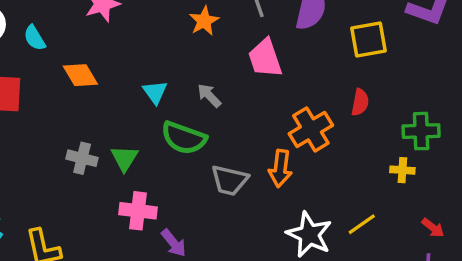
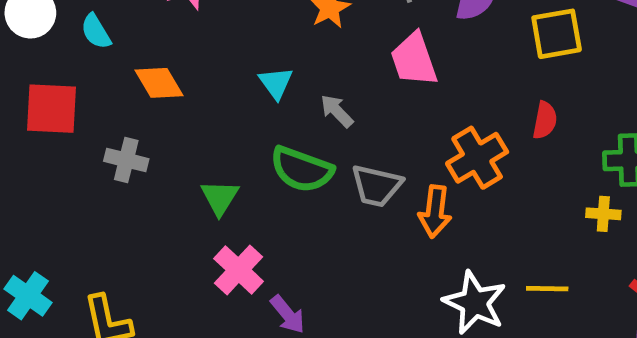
cyan triangle: (155, 92) -> (276, 83), moved
gray cross: (82, 158) -> (126, 160), moved
gray trapezoid: (230, 180) -> (376, 186), moved
pink cross: (138, 211) -> (239, 270), turned 36
yellow line: (362, 224) -> (547, 289), turned 36

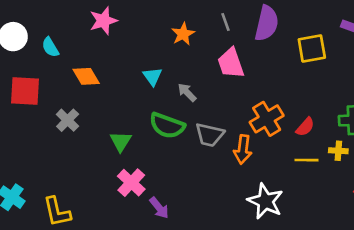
red semicircle: (545, 120) -> (305, 127), moved, turned 30
gray cross: (126, 160) -> (68, 120), turned 30
yellow line: (547, 289) -> (306, 160), moved

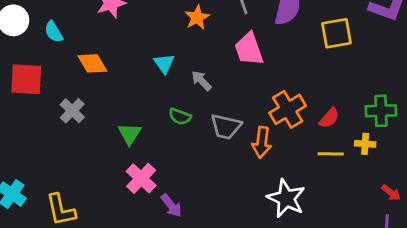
green semicircle: (167, 126) -> (180, 117), size x0.6

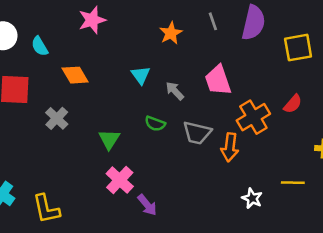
pink trapezoid: (249, 49) -> (218, 80), moved
red semicircle: (329, 118) -> (293, 104), moved
yellow line: (331, 154) -> (293, 183), moved
white star: (286, 198) -> (252, 198), size x0.6

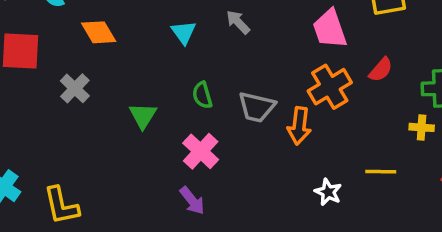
pink trapezoid: (218, 80) -> (330, 29), moved
gray arrow: (175, 91) -> (238, 22), moved
green semicircle: (155, 124) -> (202, 95), turned 54
pink cross: (120, 180) -> (201, 151), moved

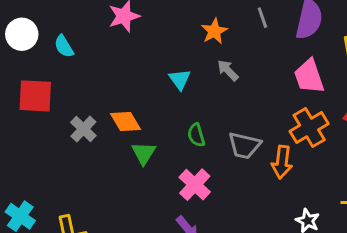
orange diamond: (99, 32) -> (126, 121), moved

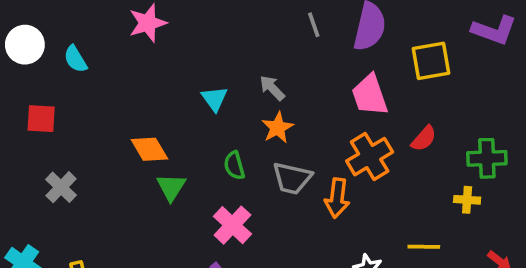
orange star: (214, 31) -> (278, 128), moved
red square: (35, 96) -> (41, 119), size x0.7
gray cross: (83, 129) -> (61, 187), moved

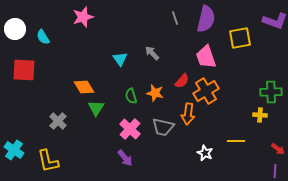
red square: (41, 119) -> (24, 70), size x1.4
orange star: (278, 128) -> (155, 93), moved, turned -30
red semicircle: (424, 138) -> (182, 81), moved
gray trapezoid: (292, 178) -> (163, 127), moved
gray cross: (61, 187) -> (58, 121), moved

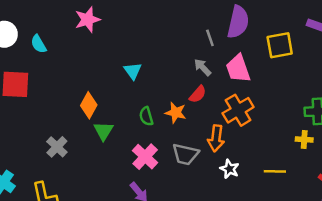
gray line: (175, 18) -> (210, 38), moved
gray arrow: (152, 53) -> (203, 67), moved
red semicircle: (182, 81) -> (198, 94), moved
orange diamond: (84, 87) -> (89, 105), turned 60
white star: (205, 153) -> (230, 169), moved

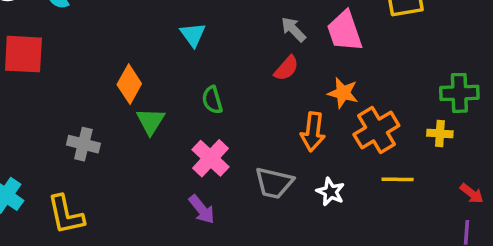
orange cross: (238, 110) -> (376, 130), moved
orange star: (176, 113) -> (343, 93), moved
gray cross: (57, 147) -> (83, 144), turned -30
gray trapezoid: (185, 154) -> (274, 183), moved
white star: (230, 169) -> (331, 192), moved

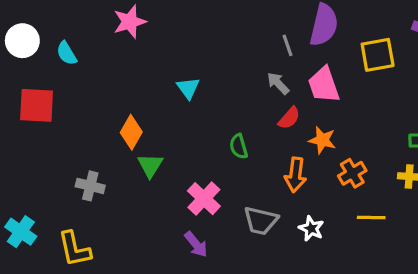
red semicircle: (286, 68) -> (289, 118), moved
green semicircle: (212, 100) -> (239, 146), moved
orange cross: (376, 130) -> (352, 173), size x0.7

